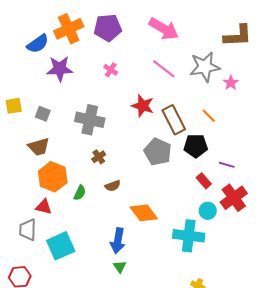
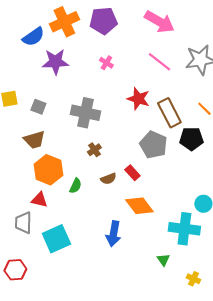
red rectangle: (204, 181) -> (132, 173), moved
green triangle: (120, 267) -> (163, 260), moved

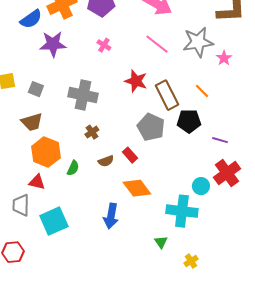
yellow cross: (193, 279) -> (191, 261), turned 32

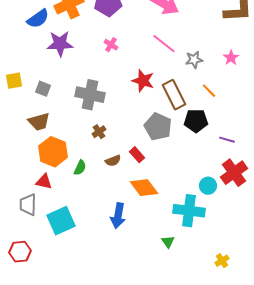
gray star: (198, 42) -> (194, 60), moved, size x0.6
yellow cross: (191, 261) -> (222, 261), moved

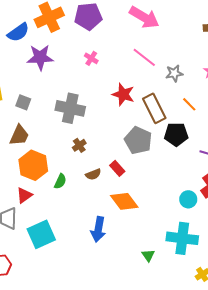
brown trapezoid: (39, 122) -> (19, 135), turned -50
red triangle: (44, 182) -> (24, 195), turned -48
cyan cross: (189, 211) -> (182, 238), moved

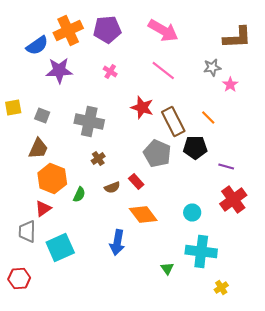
gray star: (174, 73) -> (212, 68), moved
cyan circle: (188, 199) -> (192, 212), moved

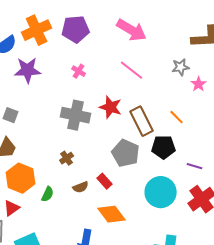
gray cross: (89, 122) -> (76, 115), moved
cyan circle: (192, 212) -> (161, 192), moved, size x1.8

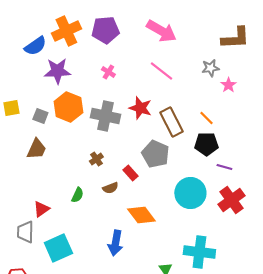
black pentagon: (164, 147) -> (206, 144), moved
orange hexagon: (21, 178) -> (68, 107), moved
red rectangle: (105, 181) -> (130, 173), moved

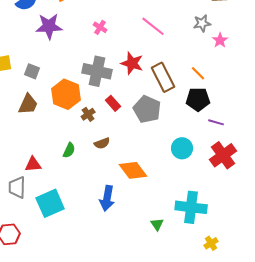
orange hexagon: (68, 107) -> (66, 94), moved
red rectangle: (130, 173) -> (113, 103), moved
cyan circle: (190, 193) -> (182, 148), size x0.7
red triangle: (41, 209) -> (33, 164), turned 30

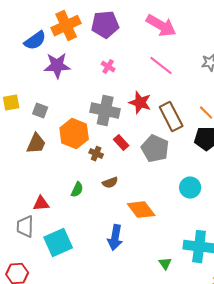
brown cross: (88, 114) -> (96, 154), turned -32

